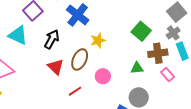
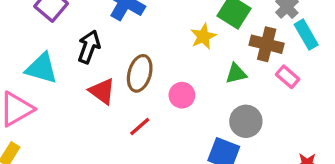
cyan triangle: (18, 35) -> (42, 68), moved
yellow star: (98, 40) -> (203, 36), moved
brown cross: (158, 53) -> (267, 44), turned 30

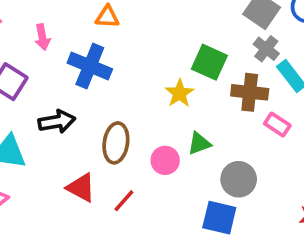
black arrow: (89, 47) -> (57, 122), turned 68
green triangle: (236, 73) -> (199, 143), moved
red triangle: (102, 91) -> (81, 188), moved

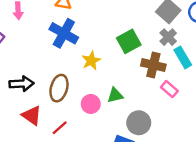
green square: (209, 62) -> (129, 41), turned 30
blue cross: (90, 66) -> (64, 33), moved
yellow star: (180, 93) -> (91, 61), moved
black arrow: (57, 122) -> (22, 84), moved

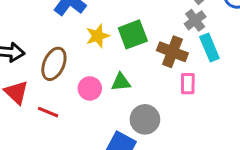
green square: (129, 41) -> (133, 34), moved
pink rectangle: (169, 89) -> (188, 84), turned 42
red line: (60, 128) -> (48, 112), turned 56

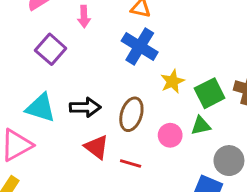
green square: (133, 34) -> (210, 93), moved

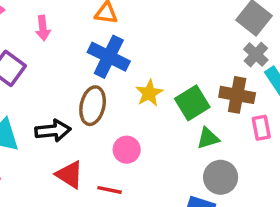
brown ellipse: (131, 114) -> (93, 106), moved
green triangle: (201, 126) -> (208, 138), moved
pink circle: (170, 135) -> (127, 150), moved

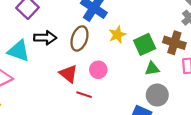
black arrow: (53, 131) -> (45, 38), moved
red triangle: (69, 175) -> (68, 74), moved

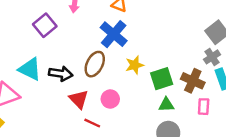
black arrow: (45, 38) -> (61, 74), moved

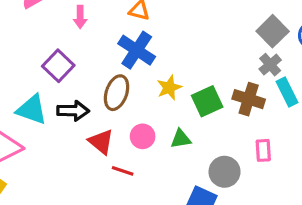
purple square: (45, 25) -> (58, 66), moved
green triangle: (166, 105) -> (181, 139), moved
pink rectangle: (204, 107) -> (263, 150), moved

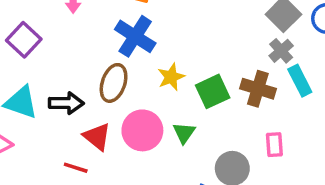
purple square: (58, 66) -> (24, 40), moved
pink circle: (143, 136) -> (142, 130), size x1.5
green triangle: (181, 139) -> (184, 133), turned -45
red line: (123, 171) -> (76, 168), moved

